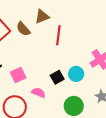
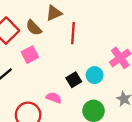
pink square: (18, 75) -> (30, 55), moved

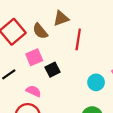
black square: (74, 80) -> (53, 70), moved
pink semicircle: (54, 98) -> (34, 91), moved

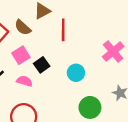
cyan circle: (96, 82) -> (76, 73), moved
pink semicircle: (34, 91) -> (24, 81), moved

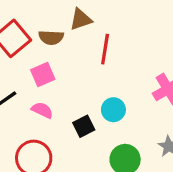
brown semicircle: (23, 27) -> (51, 37), turned -48
black square: (42, 65) -> (84, 126), moved

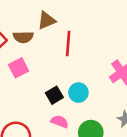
pink semicircle: (42, 110) -> (60, 122), moved
black square: (84, 126) -> (54, 95), moved

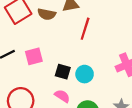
pink square: (19, 68) -> (34, 56), moved
black square: (54, 95) -> (63, 72), turned 35

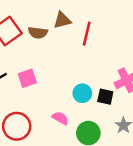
red line: (85, 29) -> (87, 34), moved
black square: (63, 72) -> (105, 97), moved

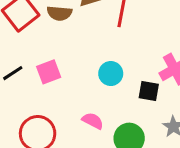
cyan circle: (82, 93) -> (111, 74), moved

